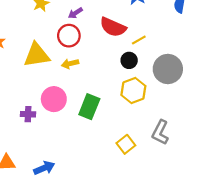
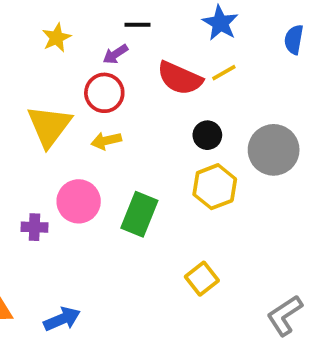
yellow line: (139, 40) -> (224, 73), moved
yellow triangle: (37, 55) -> (49, 126), turned -44
gray L-shape: (160, 132) -> (285, 315), moved, turned 30

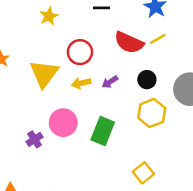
purple arrow: (115, 54) -> (110, 82), moved
purple cross: (34, 227) -> (35, 139), turned -35

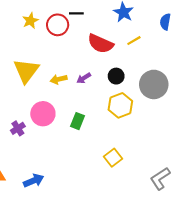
yellow line: (158, 39) -> (134, 41), moved
red circle: (80, 52) -> (58, 25), moved
green rectangle: (103, 131) -> (77, 121), size x0.7

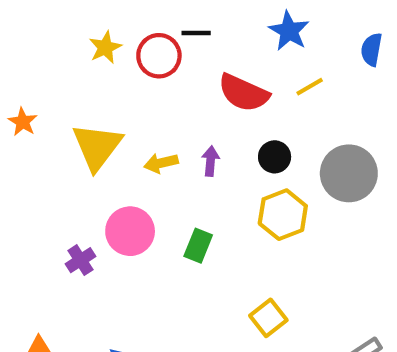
purple arrow: (84, 78) -> (211, 161), turned 128

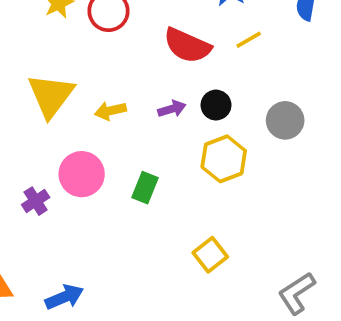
purple arrow: (211, 161) -> (172, 109), moved, turned 68
gray circle: (349, 173) -> (285, 120), size x0.7

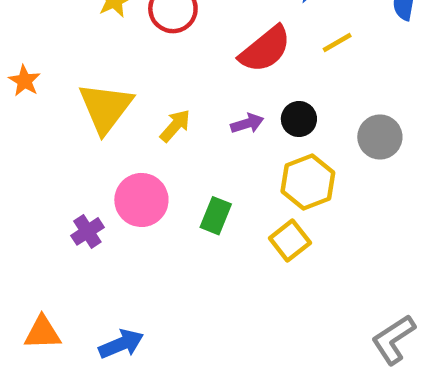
red semicircle: (187, 46) -> (265, 49), turned -63
yellow arrow: (110, 111) -> (175, 126), turned 144
yellow square: (210, 255) -> (290, 240), moved

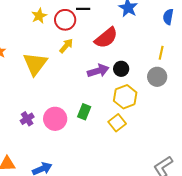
yellow line: (337, 43) -> (161, 53), moved, turned -48
purple arrow: (247, 123) -> (98, 71), size x1.5
yellow arrow: (175, 126) -> (66, 46), moved
pink circle: (141, 200) -> (55, 119), moved

